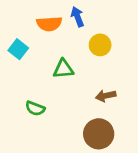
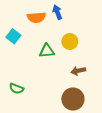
yellow circle: (100, 45) -> (70, 41), moved
green semicircle: (35, 108) -> (16, 89), moved

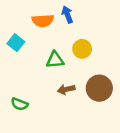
brown arrow: (78, 71) -> (66, 89), moved
brown circle: (73, 99) -> (99, 88), moved

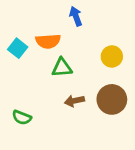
orange semicircle: (43, 21) -> (48, 41), moved
yellow circle: (82, 49) -> (112, 56), moved

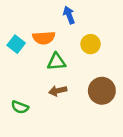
yellow circle: (112, 56) -> (91, 44), moved
brown arrow: (74, 101) -> (58, 91), moved

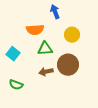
cyan square: (16, 44) -> (13, 54), moved
brown circle: (102, 91) -> (68, 65), moved

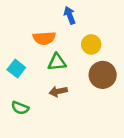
brown circle: (68, 65) -> (103, 75), moved

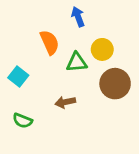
orange semicircle: (44, 38) -> (50, 42), turned -110
green triangle: (57, 62) -> (77, 62), moved

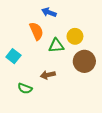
blue arrow: (78, 17) -> (49, 12), moved, turned -48
green semicircle: (23, 121) -> (25, 88), moved

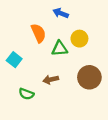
blue arrow: (49, 12) -> (61, 13), moved
brown circle: (84, 61) -> (89, 77), moved

